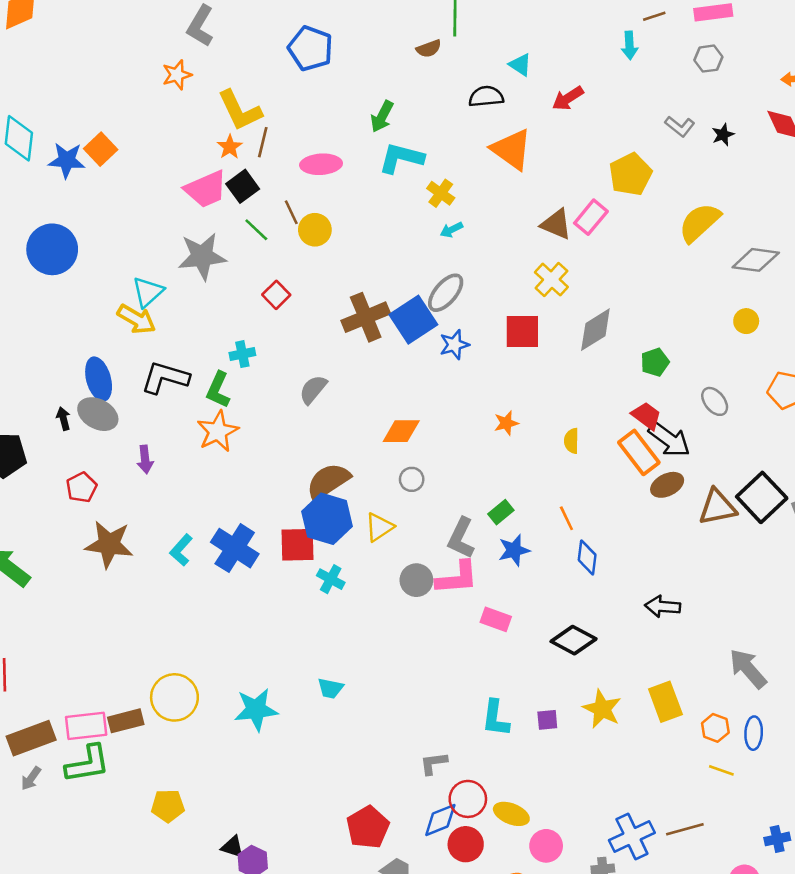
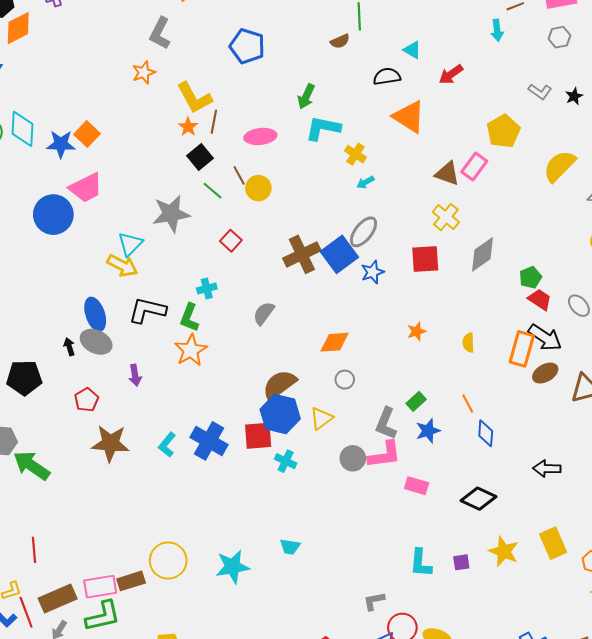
pink trapezoid: (206, 189) -> (86, 188), moved
red trapezoid: (646, 416) -> (540, 300), moved
orange rectangle: (639, 452) -> (522, 349), turned 56

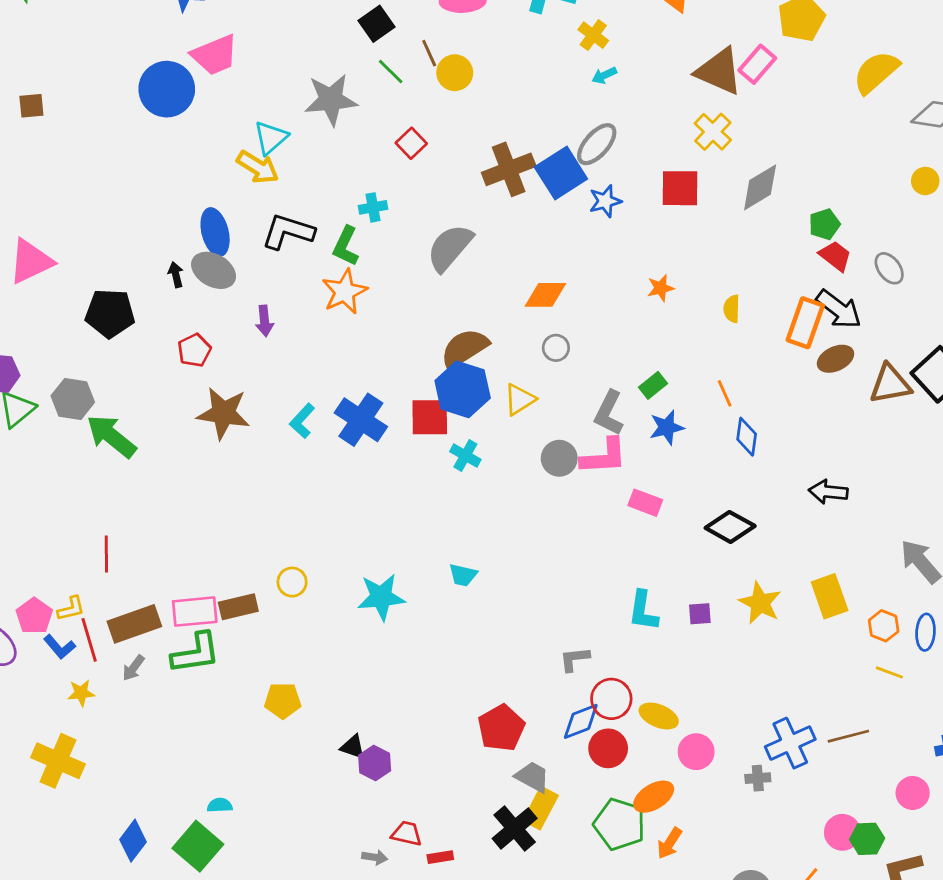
brown triangle: (447, 174) -> (719, 71), size x1.4
gray semicircle: (264, 313) -> (450, 248), size x1.5
yellow circle: (168, 561) -> (292, 582), size x0.6

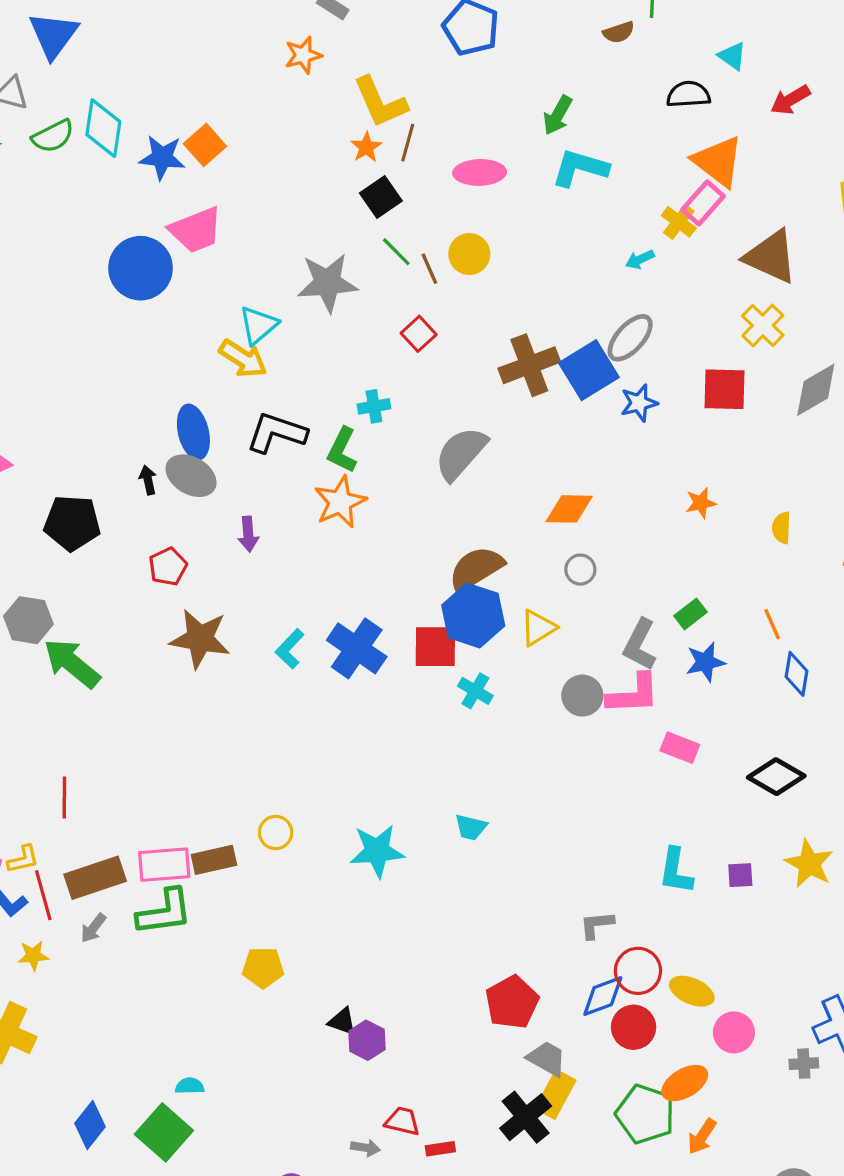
yellow cross: (593, 35) -> (679, 222), moved
brown line: (429, 53) -> (429, 269), moved
pink rectangle: (757, 64) -> (703, 203), moved

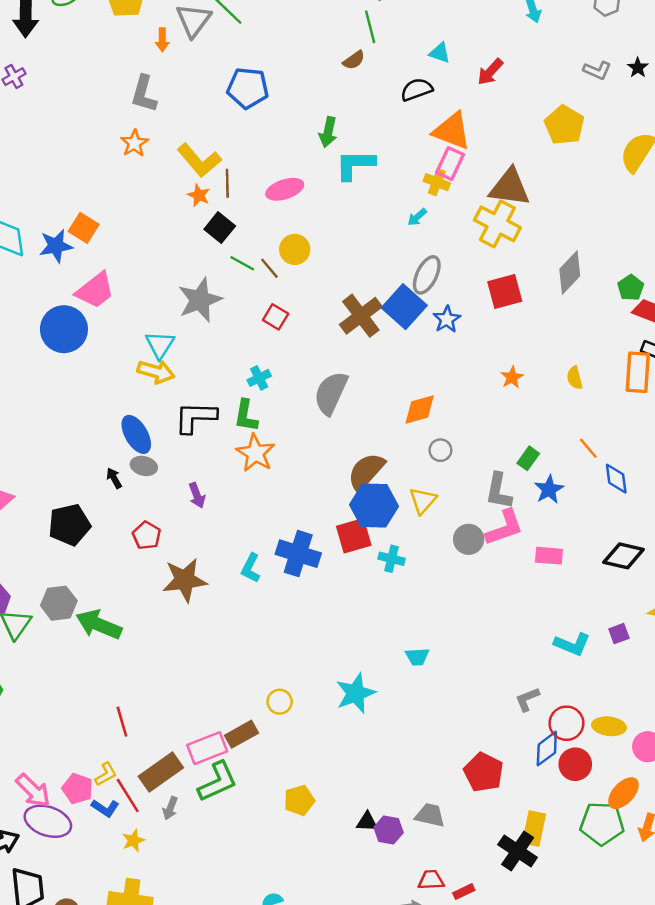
yellow cross: (763, 325) -> (497, 224), moved, size x1.4
gray ellipse: (191, 476) -> (144, 466), size x0.7
cyan L-shape: (676, 871) -> (572, 644), turned -60
gray trapezoid: (547, 1059) -> (430, 815), moved

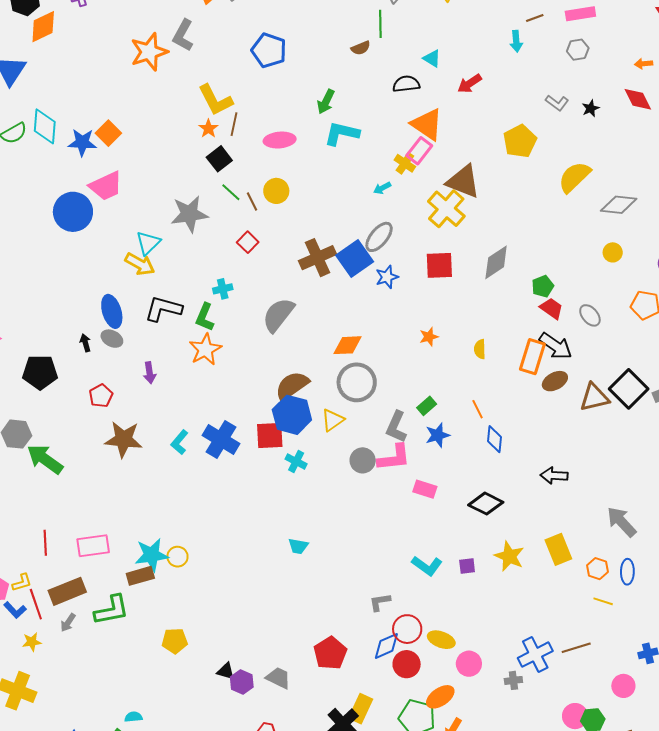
orange star: (134, 143) -> (149, 52), moved, size x1.6
gray circle: (440, 450) -> (357, 382), size x2.0
cyan star: (356, 693) -> (152, 555), moved
pink rectangle: (207, 748) -> (93, 546), moved

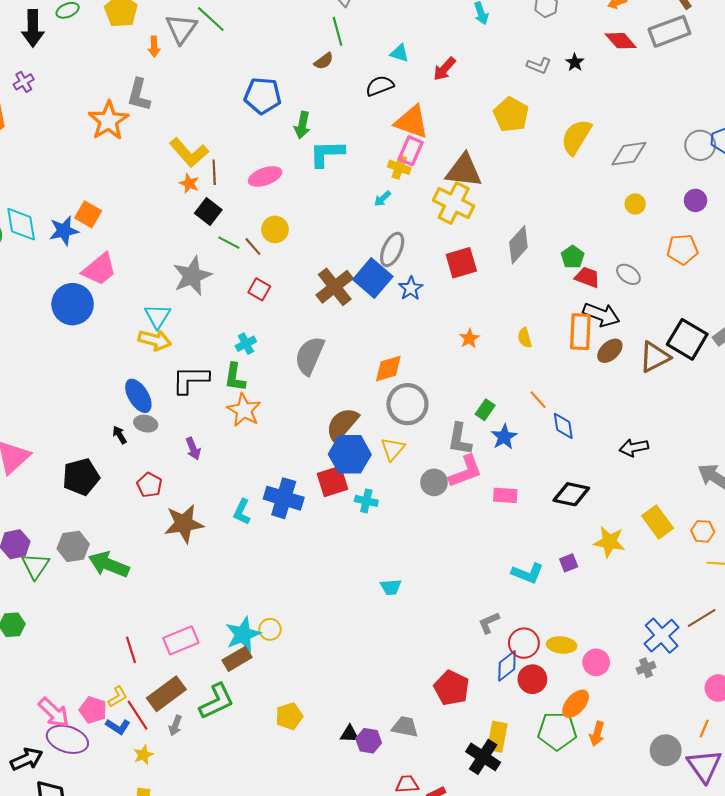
blue pentagon: (269, 50) -> (263, 96), moved

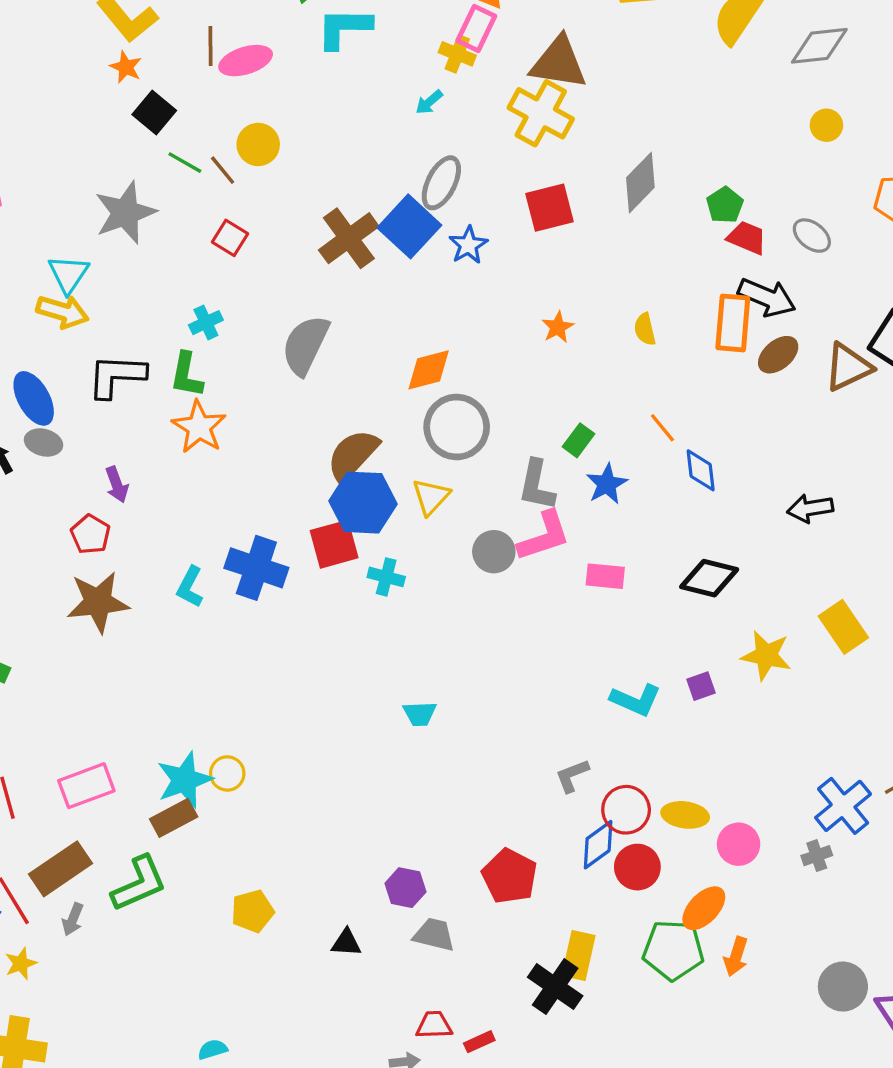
brown line: (214, 172) -> (211, 46), moved
red pentagon: (149, 485) -> (90, 534), moved
purple hexagon: (369, 741) -> (405, 888), moved

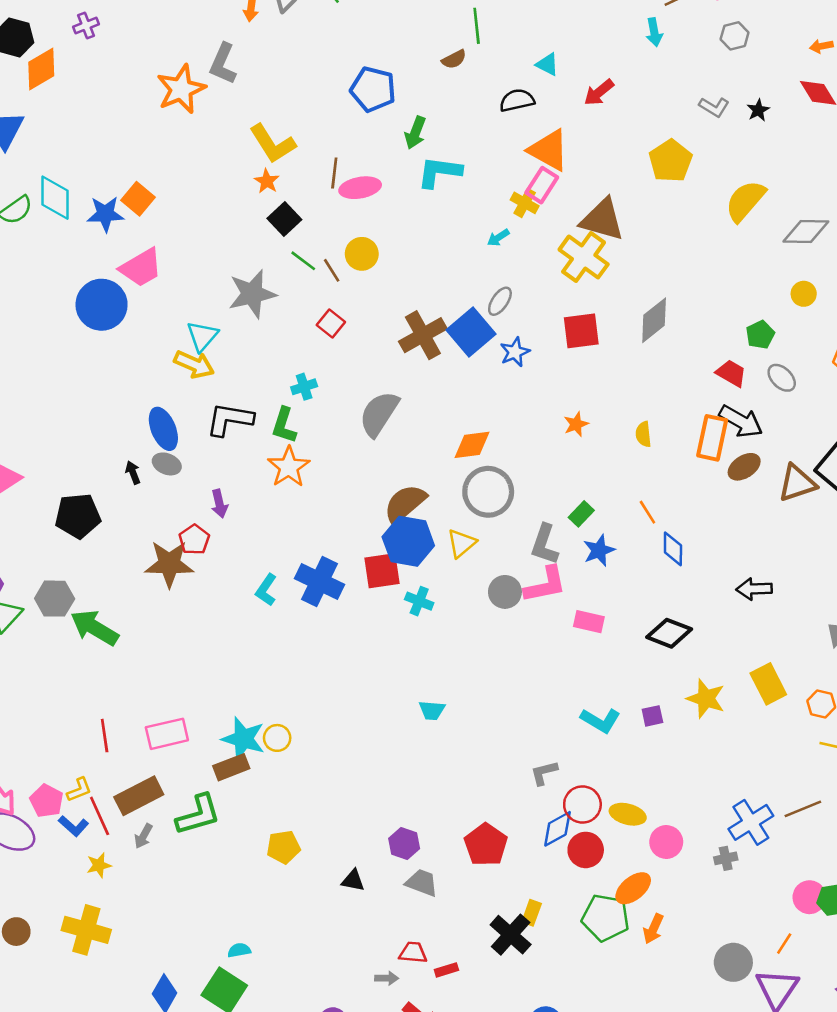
gray ellipse: (441, 183) -> (500, 301), size x0.7
green pentagon: (725, 205) -> (760, 335), moved
brown star: (98, 602) -> (169, 564), moved
cyan star: (184, 780) -> (243, 739), turned 30
yellow rectangle: (579, 955) -> (532, 913), size x0.7

